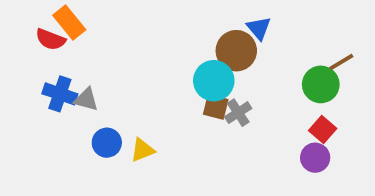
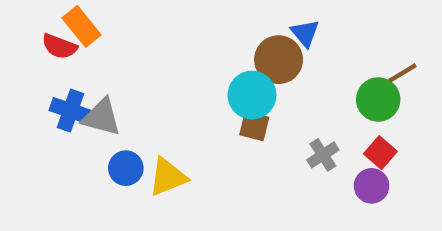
gray triangle: (86, 99) -> (101, 117), size x1.4
gray cross: (238, 113) -> (323, 155), moved
yellow triangle: (142, 150) -> (168, 177), size x1.4

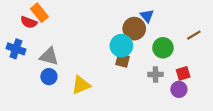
green circle: (378, 100) -> (163, 48), moved
blue cross: (70, 111) -> (16, 49), moved
red square: (380, 153) -> (183, 73), turned 32
gray cross: (323, 155) -> (156, 74), turned 32
blue circle: (126, 168) -> (49, 77), moved

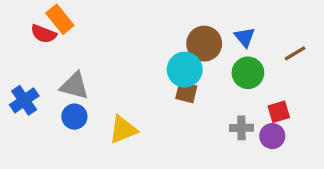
blue triangle: (147, 16) -> (245, 37), moved
blue cross: (16, 49) -> (24, 100), moved, turned 36
gray cross: (156, 74) -> (241, 128), moved

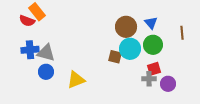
brown line: (295, 53) -> (182, 33), turned -64
cyan circle: (185, 70) -> (130, 49), moved
blue cross: (24, 100) -> (30, 50), moved, turned 30
red square: (279, 112) -> (154, 69), moved

